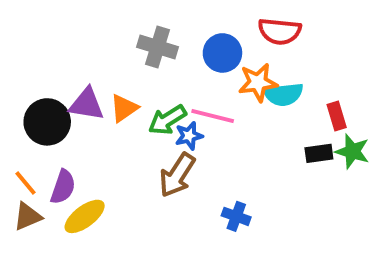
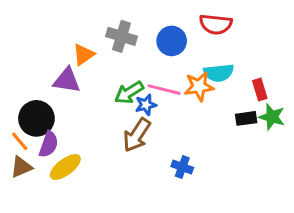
orange star: (258, 83) -> (199, 86), moved
orange triangle: (124, 108) -> (84, 55), moved
black circle: (47, 122) -> (36, 118), moved

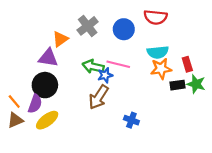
gray cross: (122, 36) -> (88, 26), turned 35
orange star: (199, 86) -> (161, 69), moved
green arrow: (129, 93) -> (93, 66), turned 45
black circle: (36, 118) -> (45, 85), moved

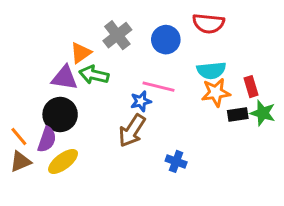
green arrow: (93, 66) -> (94, 75), moved

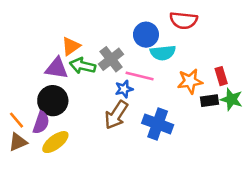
gray cross: (117, 35) -> (111, 59), moved
cyan semicircle: (211, 70) -> (163, 53), moved
blue cross: (176, 161) -> (158, 124), moved, size x1.6

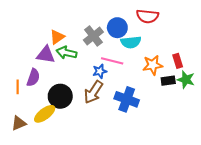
gray cross: (111, 59) -> (93, 36), moved
black circle: (53, 101) -> (60, 96), moved
orange line: (17, 120) -> (18, 87), moved, turned 40
purple semicircle: (41, 123) -> (33, 78), moved
brown triangle: (18, 142) -> (19, 123), moved

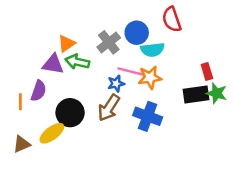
red semicircle: (147, 16) -> (172, 19), turned 65
orange star: (153, 65) -> (150, 78), moved
black rectangle: (168, 81) -> (196, 94), size x1.5

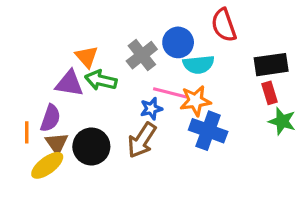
orange triangle: (66, 44) -> (87, 57), turned -36
black rectangle: (196, 94) -> (271, 65), moved
blue cross: (148, 116) -> (208, 131), moved
yellow ellipse: (52, 133) -> (47, 165), moved
brown triangle: (22, 144) -> (57, 143), moved, turned -42

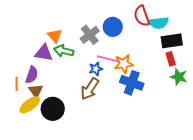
cyan semicircle: (199, 65) -> (159, 23), moved
black circle: (91, 146) -> (53, 109), moved

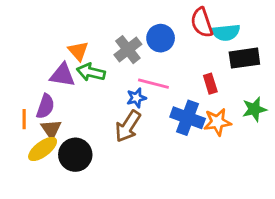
red rectangle: (171, 59) -> (210, 84), moved
orange star: (124, 64) -> (217, 122), moved
green star: (179, 77) -> (254, 109), turned -30

